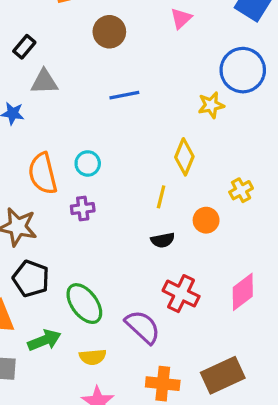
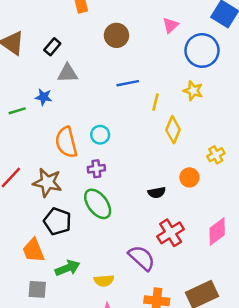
blue circle: (243, 70) -> (202, 50), moved
yellow star: (211, 105) -> (193, 91), turned 30
yellow line: (161, 197) -> (155, 102), moved
red cross: (181, 294) -> (171, 233), turned 32
green ellipse: (84, 304) -> (98, 204), moved

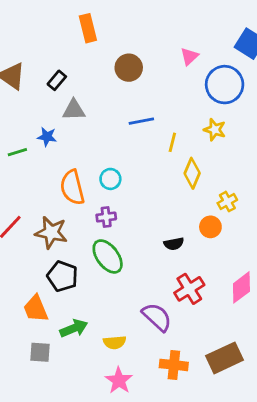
yellow cross: (216, 155) -> (227, 202), moved

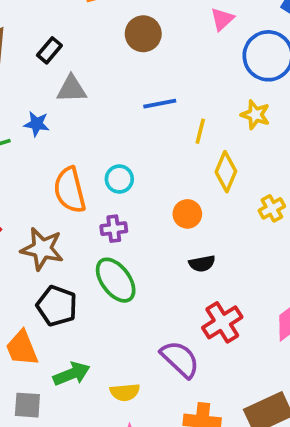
orange circle: (210, 227) -> (187, 214), moved

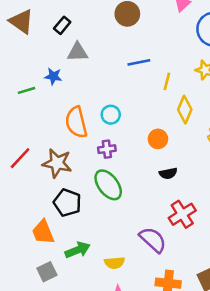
gray square: (27, 405) -> (47, 272), turned -30

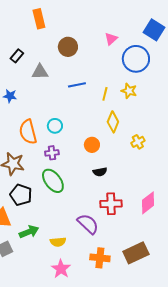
gray triangle: (78, 52) -> (40, 72), moved
yellow line: (167, 81) -> (105, 94), moved
red cross: (182, 214) -> (111, 204), turned 30

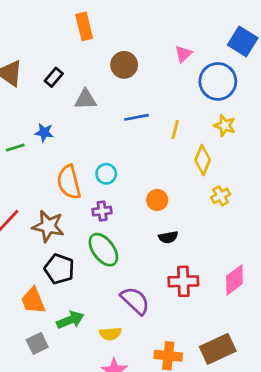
yellow star: (129, 91) -> (225, 126), moved
yellow diamond: (113, 122) -> (203, 160), moved
purple semicircle: (88, 224) -> (135, 301), moved

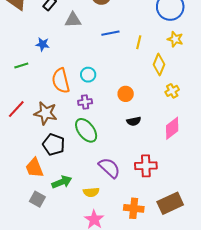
green line: (15, 148) -> (21, 66), moved
pink diamond: (234, 280) -> (172, 128), moved
red cross: (183, 281) -> (146, 166), moved
gray square: (37, 343) -> (37, 199), turned -35

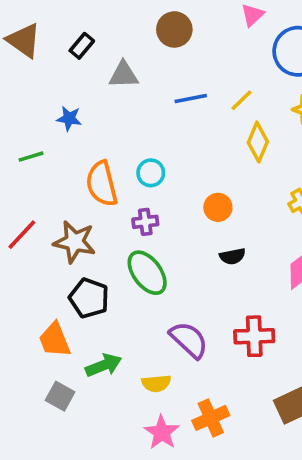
yellow line: (139, 42) -> (242, 100), moved, turned 32
yellow diamond: (159, 65) -> (258, 142), moved
orange cross: (134, 208) -> (211, 418), moved, turned -30

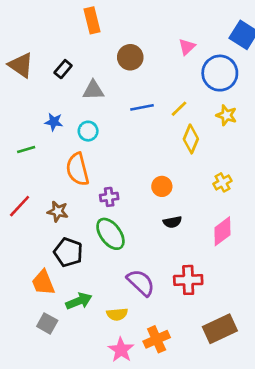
cyan circle: (151, 173) -> (88, 131), moved
brown star: (75, 242) -> (58, 211), size x0.7

